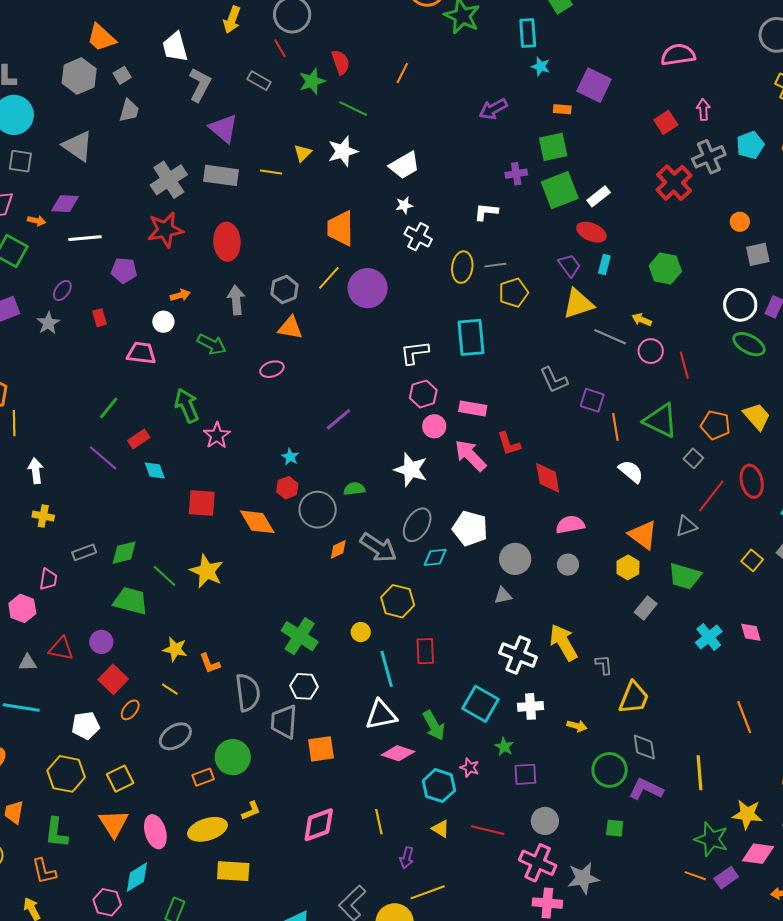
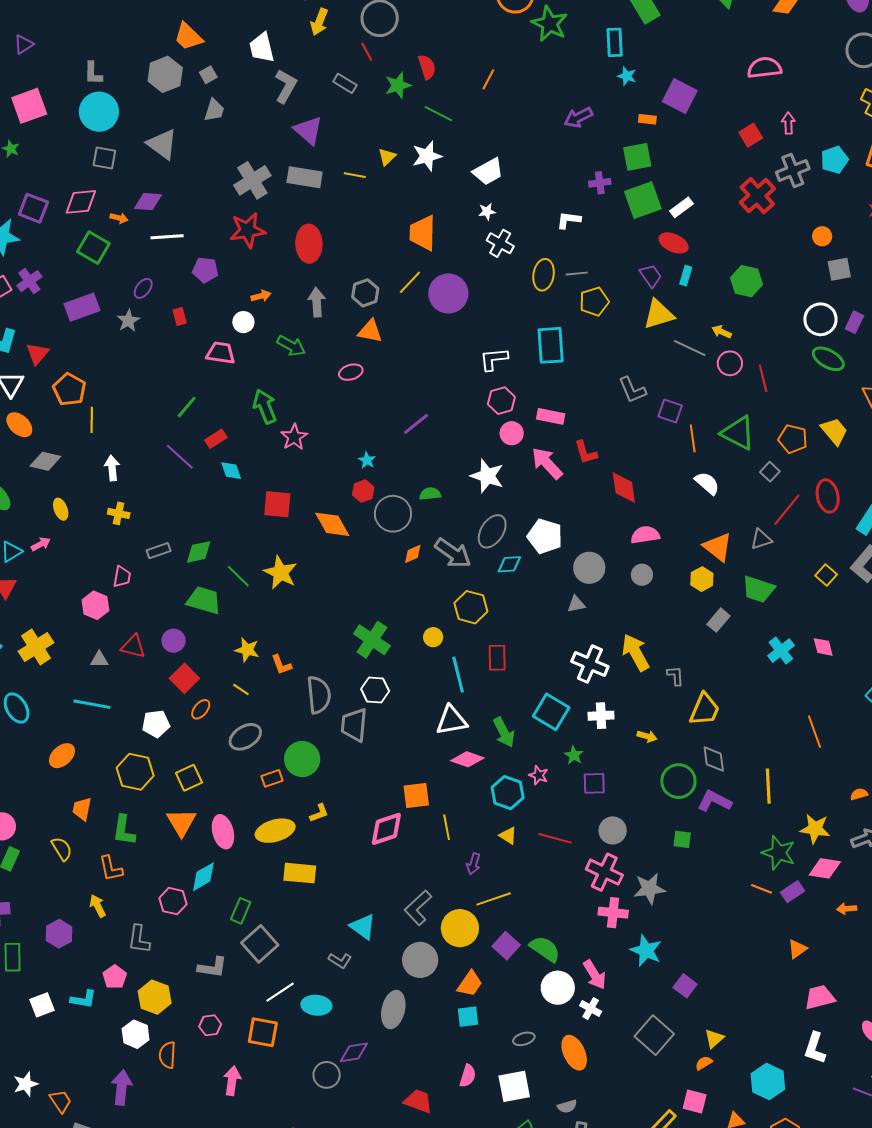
orange square: (321, 749) -> (416, 795), moved

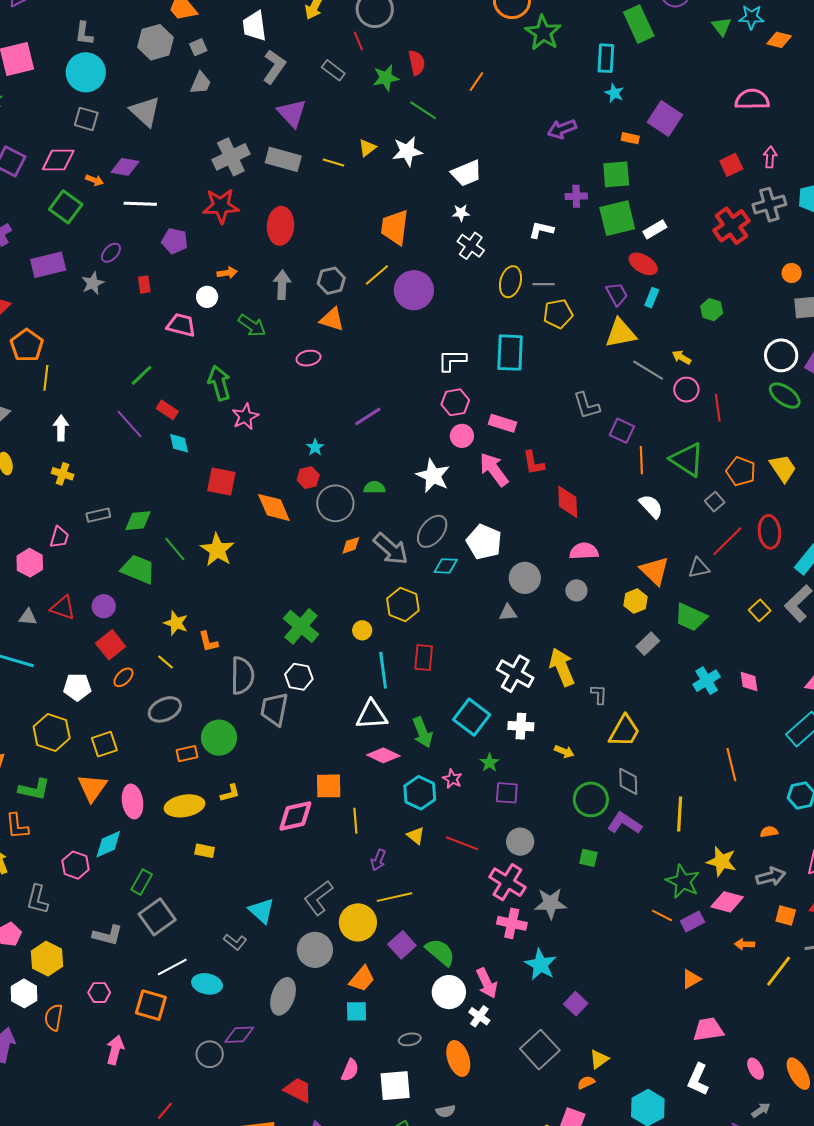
green hexagon: (747, 281) -> (712, 310), size x0.7
red rectangle: (216, 439) -> (167, 410), turned 60
green L-shape: (124, 830) -> (34, 789), turned -92
yellow rectangle: (300, 873) -> (205, 851), size x0.6

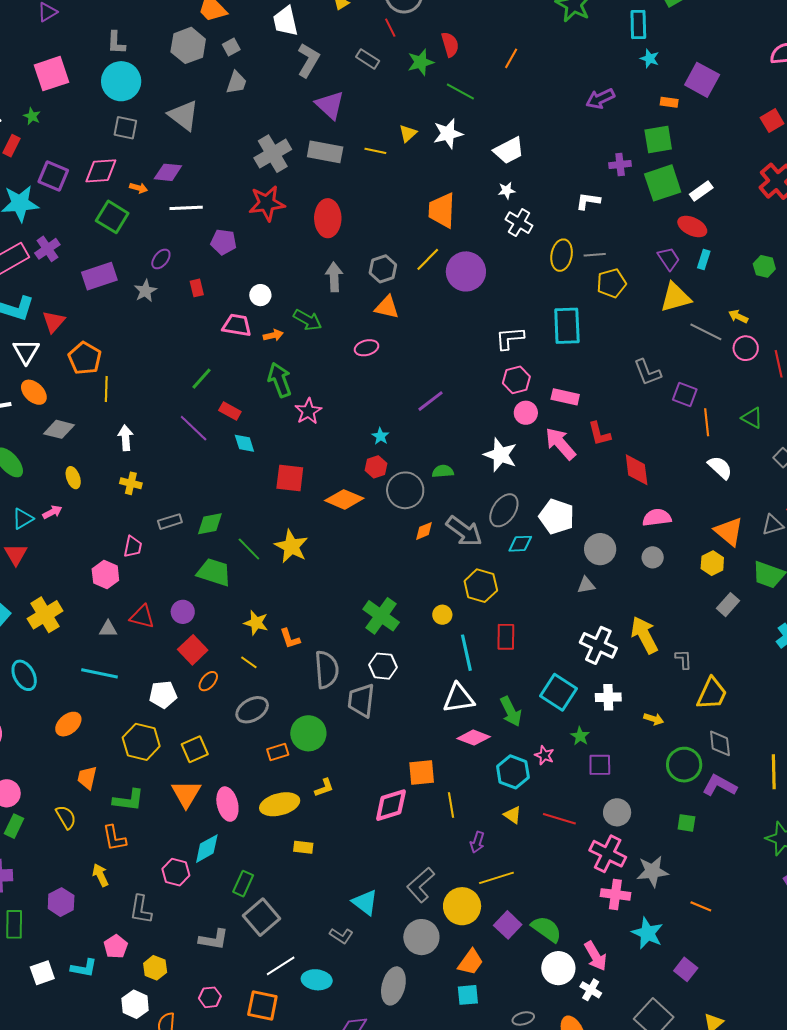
orange arrow: (227, 273) -> (273, 335), moved
green triangle: (687, 460) -> (752, 418), size x0.6
orange diamond: (274, 507) -> (344, 499), turned -39
orange line: (662, 916) -> (701, 906), moved
yellow hexagon: (47, 959) -> (155, 968), size x0.7

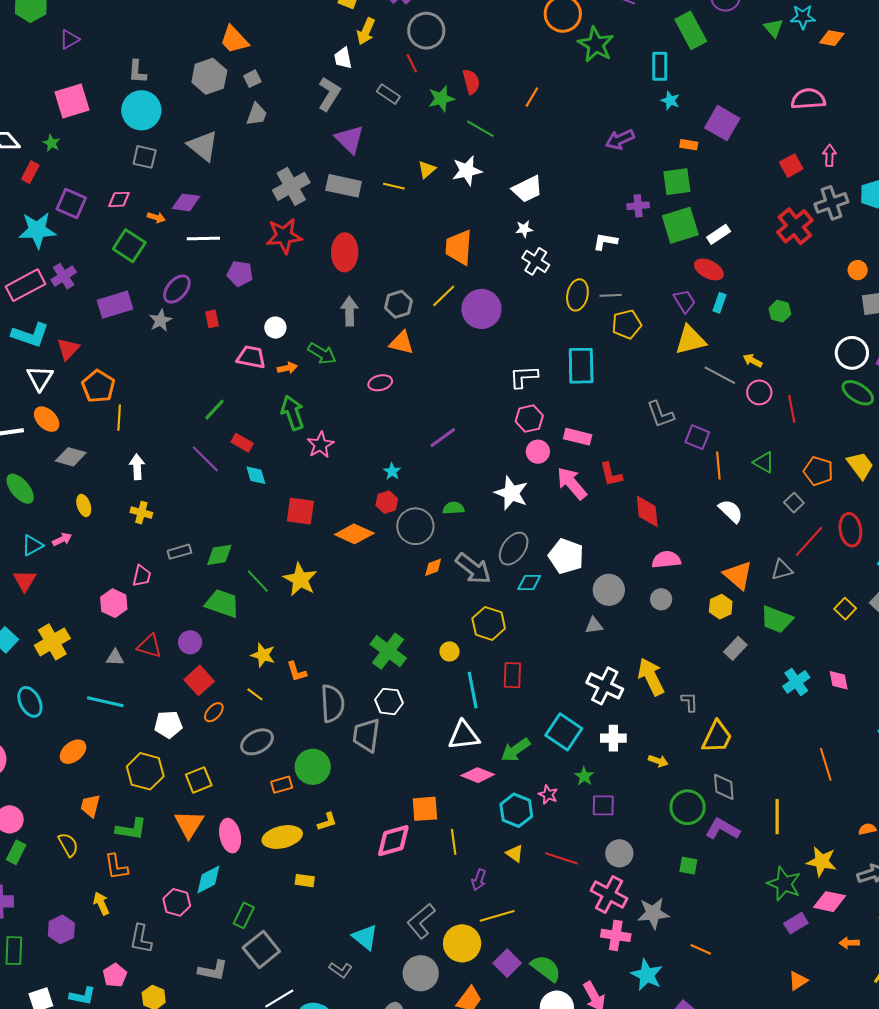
white trapezoid: (285, 21) -> (343, 58), moved, size x0.7
pink diamond: (101, 171) -> (119, 199), size x0.7
purple ellipse: (161, 259) -> (177, 289), size x1.4
green arrow: (511, 711) -> (516, 750), turned 80

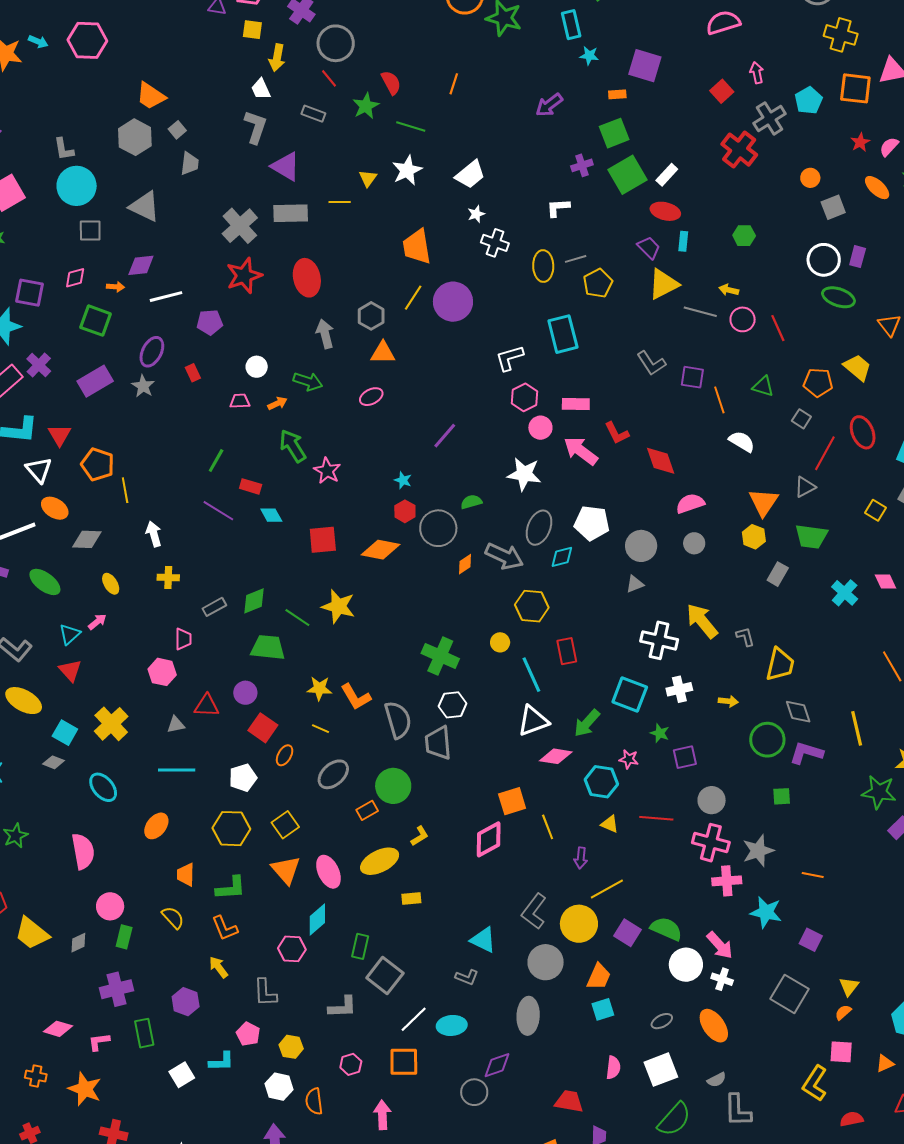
pink trapezoid: (251, 357) -> (240, 401), size x0.7
orange triangle: (738, 575) -> (764, 502), turned 36
orange L-shape: (297, 672) -> (356, 697), size x1.4

